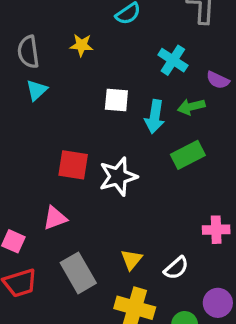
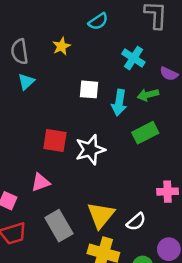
yellow star: (82, 45) -> (61, 46), turned -30
yellow triangle: (131, 260) -> (101, 215), size x1.6

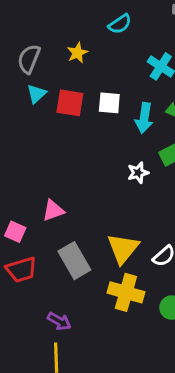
gray semicircle: (20, 52) -> (29, 59), turned 30
red square: (55, 141) -> (70, 103), moved
white star: (90, 150) -> (138, 173), moved, size x0.6

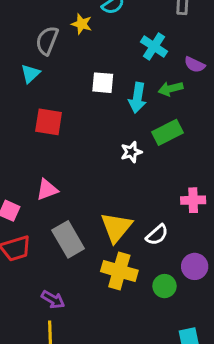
yellow star: (77, 53) -> (82, 24), moved, turned -30
gray semicircle: (29, 59) -> (47, 41), moved
red square: (70, 103) -> (49, 122), moved

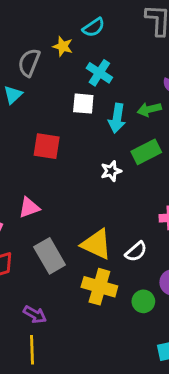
cyan cross: (154, 47) -> (99, 73), moved
red square: (49, 122) -> (47, 146), moved
yellow triangle: (116, 227) -> (96, 244), turned -44

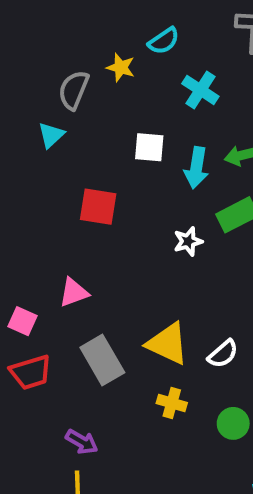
cyan cross: (99, 73) -> (200, 90), moved
yellow cross: (99, 287) -> (172, 403), size x0.6

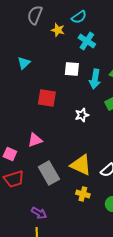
gray semicircle: (74, 90) -> (35, 15), moved
cyan cross: (200, 90) -> (87, 41), moved
white star: (188, 241) -> (82, 115), moved

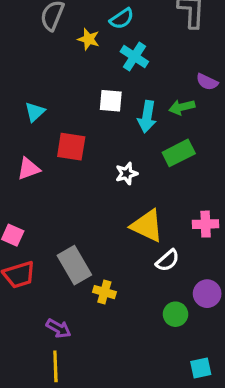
cyan triangle: (24, 63) -> (35, 112), moved
pink triangle: (35, 140) -> (29, 169), moved
yellow triangle: (81, 165) -> (147, 226), moved
yellow cross: (83, 194) -> (104, 292), moved

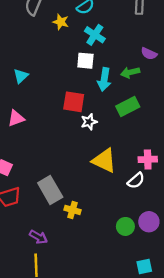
white square: (111, 101) -> (85, 61), moved
red square: (71, 147) -> (74, 102), moved
white semicircle: (168, 260) -> (136, 181), moved
purple circle: (207, 294) -> (149, 222), moved

